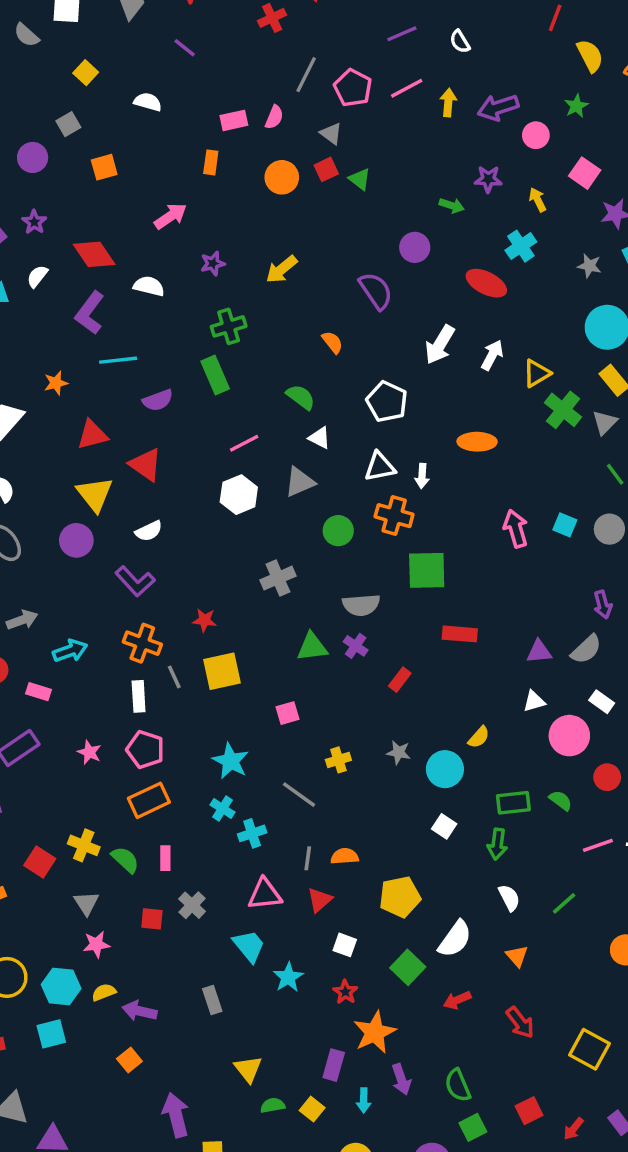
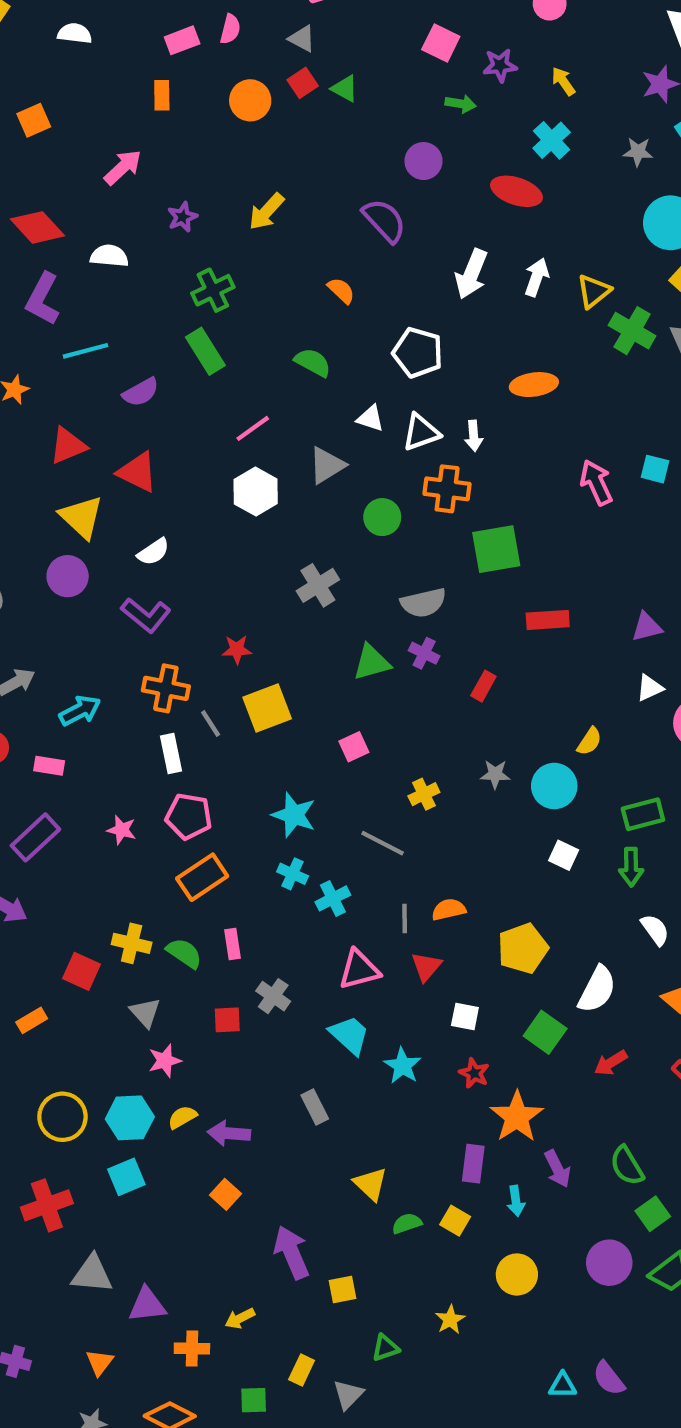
pink square: (585, 173) -> (441, 43), moved
white triangle: (320, 438) -> (370, 418), moved

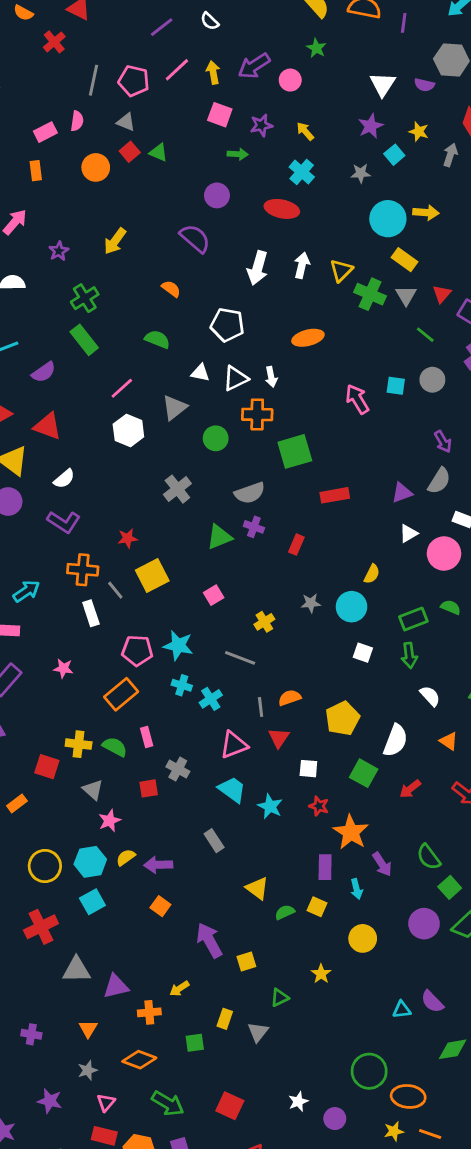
pink pentagon: (189, 816) -> (137, 651), moved

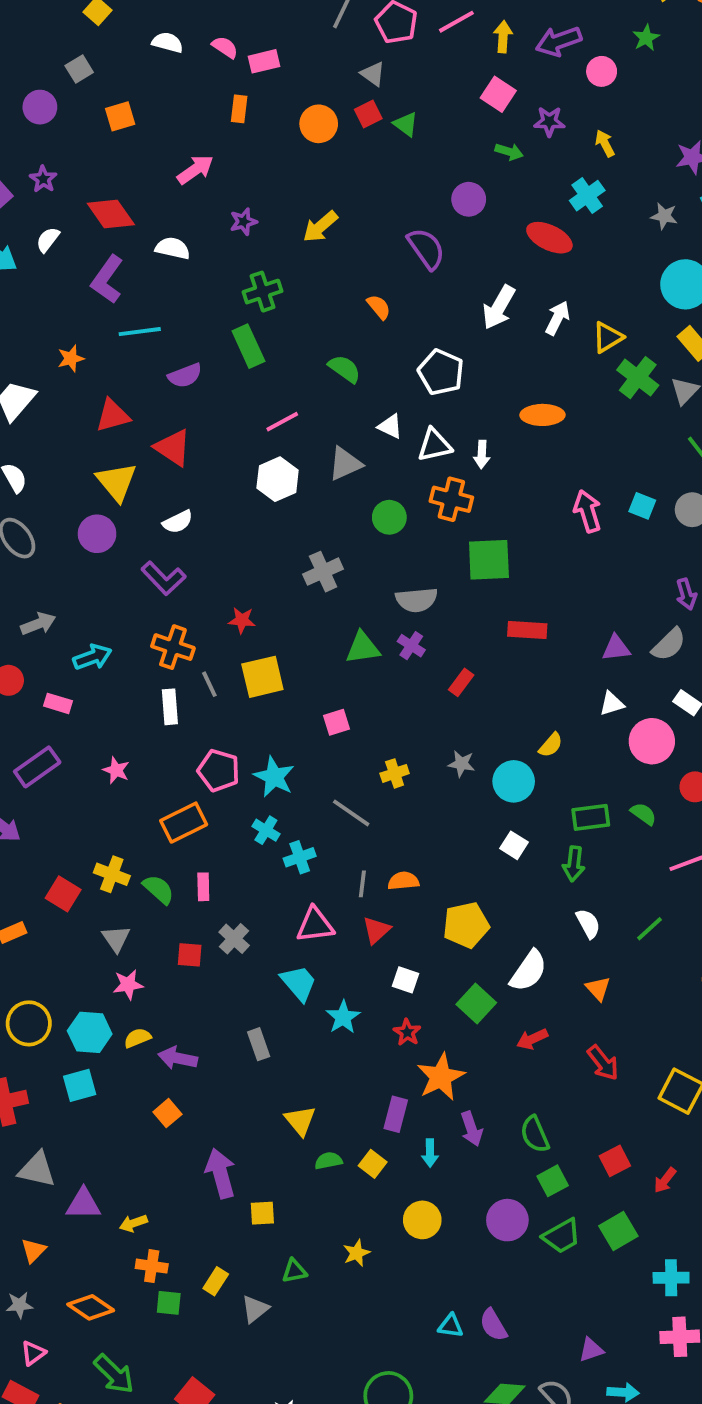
pink semicircle: (77, 121) -> (225, 47), moved, turned -78
yellow arrow: (179, 989) -> (133, 1223), moved
orange cross: (149, 1012) -> (152, 1266), moved

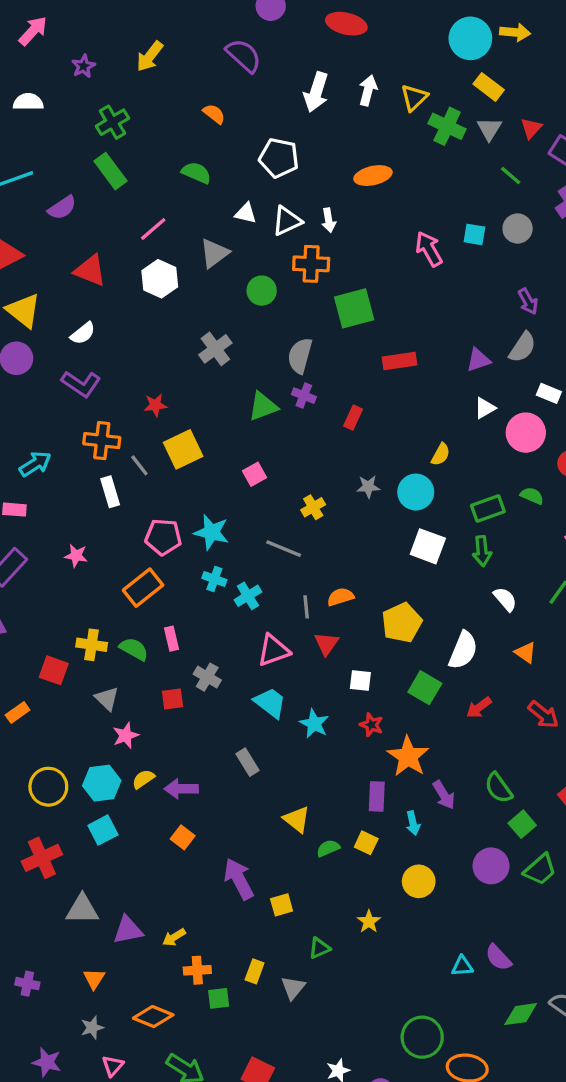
red triangle: (173, 448) -> (90, 270), moved
gray semicircle: (417, 600) -> (300, 356), turned 123
white square: (514, 845) -> (428, 546), size x1.5

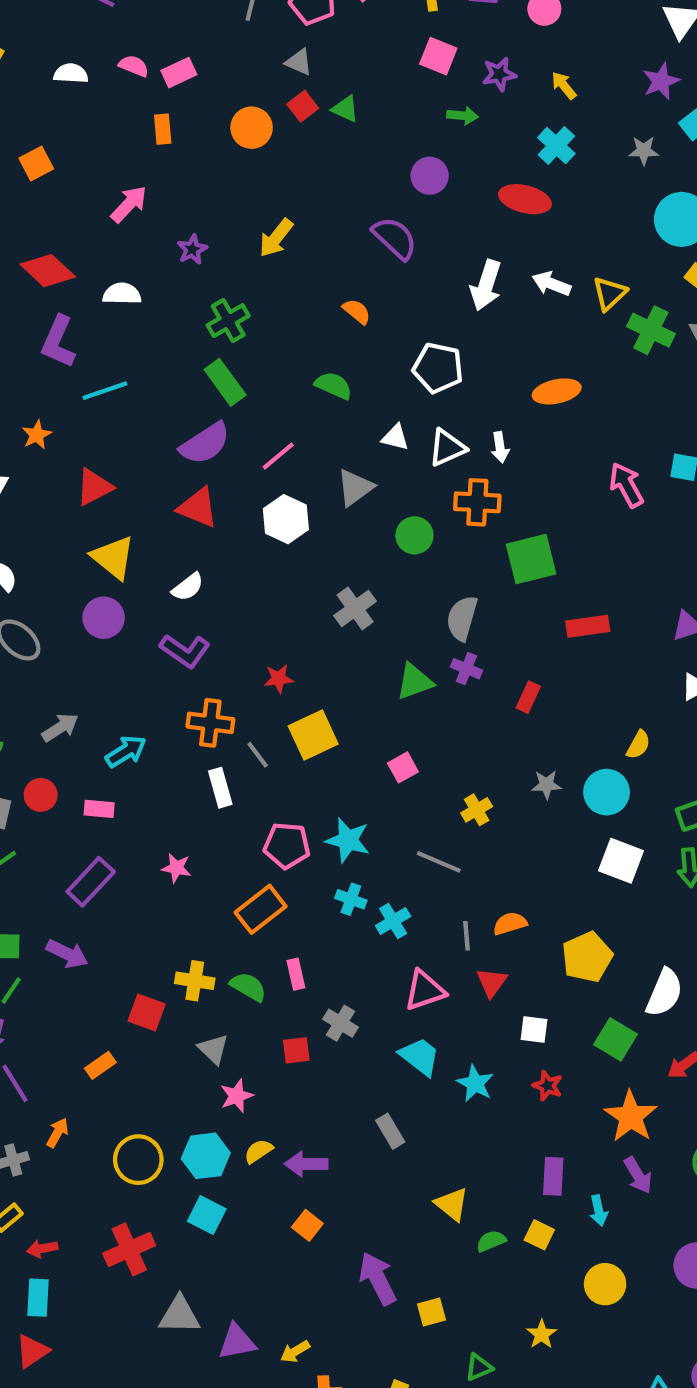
white arrow: (368, 90) -> (551, 284), turned -84
purple semicircle: (62, 208) -> (205, 443), moved, size x1.4
orange star: (408, 756) -> (631, 1116), moved
cyan square: (103, 830) -> (207, 1215), turned -36

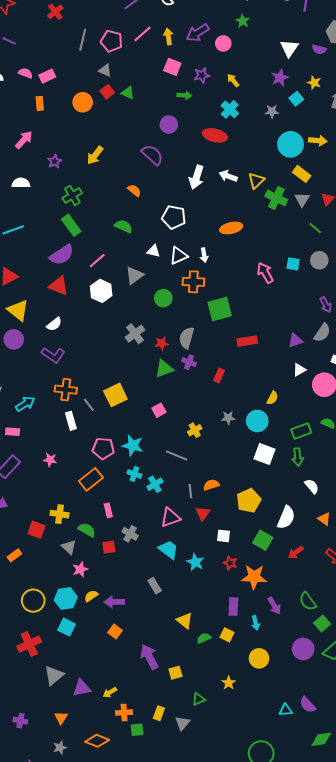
red star: (279, 679) -> (162, 343), moved
green semicircle: (248, 987) -> (87, 530), moved
orange star: (631, 1116) -> (254, 577), moved, turned -30
gray triangle: (179, 1315) -> (54, 675), turned -40

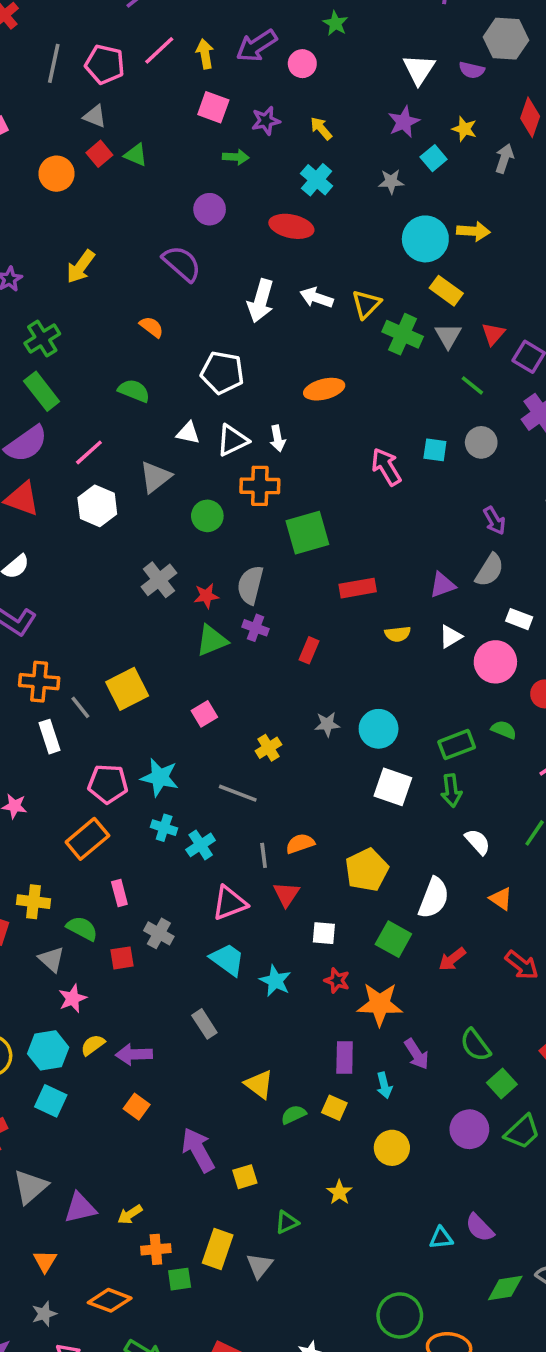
yellow semicircle: (272, 398) -> (398, 634), moved, turned 56
yellow rectangle: (159, 713) -> (218, 1249), size x1.5

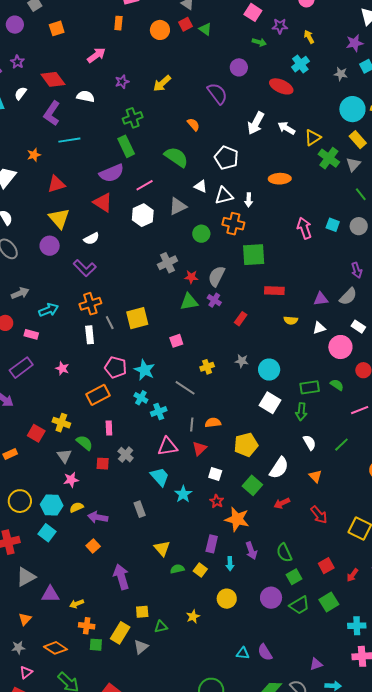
green semicircle: (134, 391) -> (176, 157), size x1.4
orange cross: (39, 682) -> (90, 304), turned -35
yellow square: (245, 1177) -> (142, 612), moved

